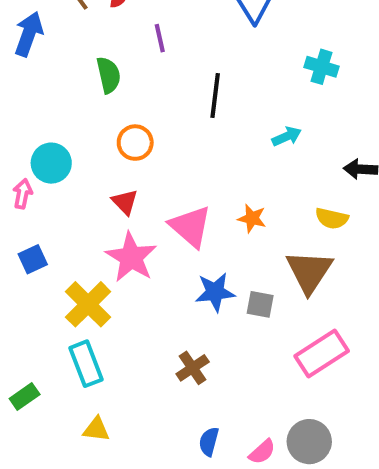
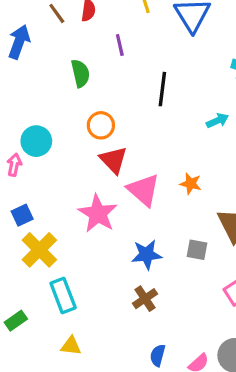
red triangle: (125, 202) -> (113, 160), moved, size x1.4
blue star: (215, 292) -> (147, 255), moved
yellow cross: (88, 304) -> (39, 250), moved

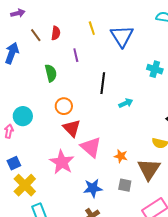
cyan arrow: (217, 121) -> (126, 103), moved
orange star: (191, 184) -> (121, 156), moved

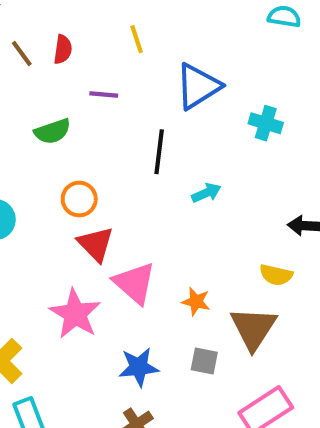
blue triangle: (122, 36) -> (198, 86), moved, turned 30
purple line: (76, 55) -> (104, 94), turned -72
green semicircle: (51, 73) -> (53, 131), turned 84

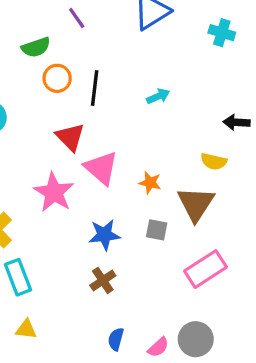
purple line: (104, 94) -> (77, 18), turned 50
cyan cross: (266, 123) -> (222, 33), moved
black line: (159, 152) -> (95, 88), moved
orange circle: (79, 199) -> (57, 78), moved

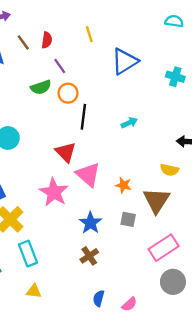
purple line: (77, 18) -> (60, 66), moved
orange circle: (57, 78) -> (68, 93), moved
blue star: (104, 235) -> (90, 223), turned -30
gray circle: (196, 339) -> (173, 282), moved

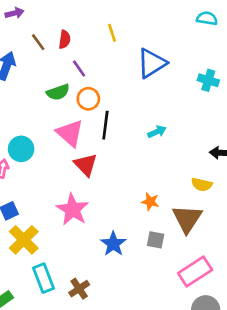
pink triangle: (88, 175) -> (70, 133), moved
brown cross: (89, 256) -> (79, 289), moved

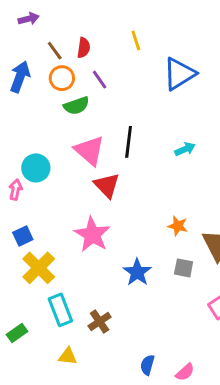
orange circle: (88, 99) -> (62, 78), moved

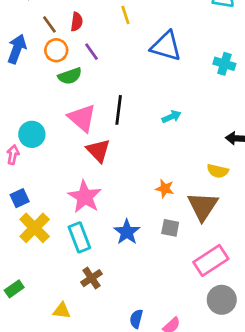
blue triangle: (179, 74) -> (166, 46), turned 48
cyan rectangle: (60, 310) -> (79, 237), moved

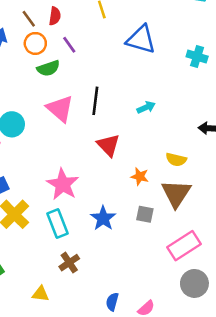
red triangle: (98, 151) -> (108, 145), moved
yellow semicircle: (218, 171) -> (176, 160), moved

